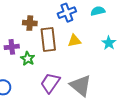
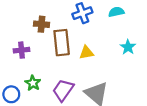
yellow triangle: (74, 41) -> (86, 52), moved
green star: (28, 59) -> (33, 83), moved

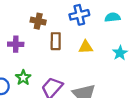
brown rectangle: (62, 43) -> (56, 41), size x0.7
yellow triangle: (86, 52) -> (86, 47), moved

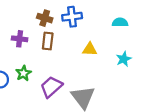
blue cross: (79, 15) -> (72, 17), moved
brown rectangle: (56, 41) -> (48, 41), moved

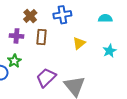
brown cross: (45, 18) -> (30, 16), moved, turned 32
yellow triangle: (90, 49) -> (79, 43), turned -40
green star: (23, 73) -> (14, 61), moved

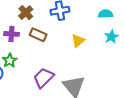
brown rectangle: (41, 37) -> (38, 35), turned -70
cyan star: (110, 51) -> (111, 37), moved

